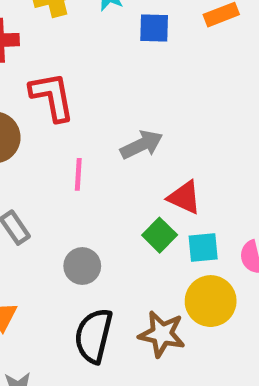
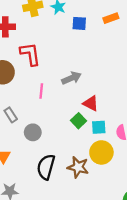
gray circle: (82, 266) -> (33, 132), moved

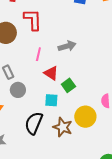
red triangle: (91, 103) -> (51, 73), moved
cyan square: (99, 127) -> (51, 100), moved
gray circle: (33, 132) -> (18, 90), moved

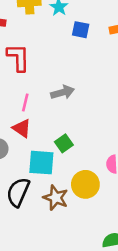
red triangle: (51, 73) -> (22, 128), moved
cyan square: (51, 100) -> (41, 163), size x1.5

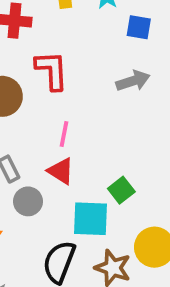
gray arrow: (63, 92) -> (133, 81), moved

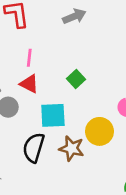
green square: (121, 190) -> (76, 79), moved

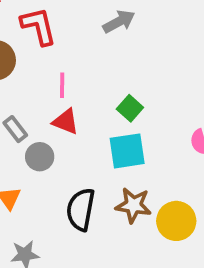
cyan square: (53, 115) -> (127, 151), moved
yellow circle: (99, 131) -> (176, 221), moved

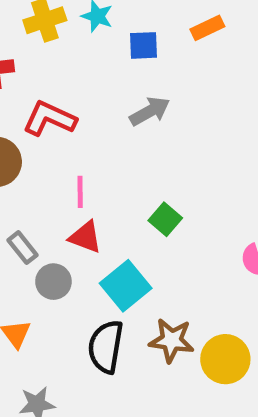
red L-shape: (39, 26) -> (50, 119), turned -51
cyan square: (127, 151) -> (126, 286), moved, turned -30

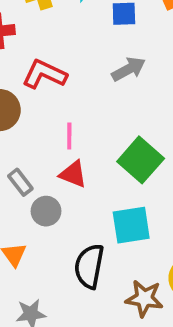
green square: (165, 219) -> (141, 160), size x1.6
cyan square: (126, 286) -> (131, 225), moved, turned 30
brown star: (172, 340) -> (144, 298), moved

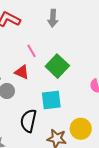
gray arrow: (129, 69) -> (53, 18), turned 120
pink line: (69, 136) -> (31, 51), moved, turned -32

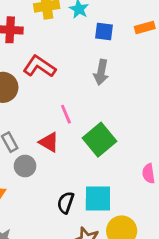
cyan square: (51, 100) -> (98, 199), moved
black semicircle: (28, 121) -> (66, 203), moved, size x0.7

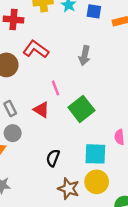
blue square: (104, 32) -> (94, 11), moved
gray circle: (25, 166) -> (13, 133), moved
cyan square: (98, 199) -> (95, 154), moved

